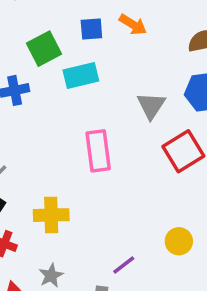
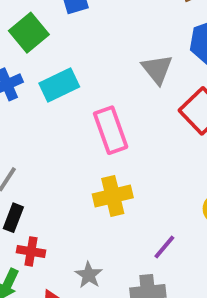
cyan rectangle: (81, 75) -> (59, 85), moved
yellow cross: (51, 215) -> (113, 196), moved

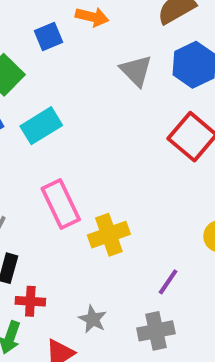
gray triangle: (157, 69) -> (136, 71), moved
pink rectangle: (111, 130) -> (61, 204), moved

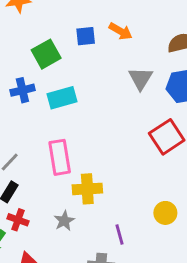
purple line: (168, 282) -> (119, 235), turned -66
gray star: (93, 319) -> (64, 221), moved

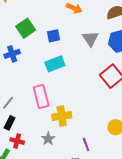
blue square: (86, 36) -> (54, 36), moved
cyan rectangle: (62, 98) -> (55, 64), moved

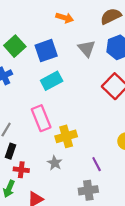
blue square: (54, 36) -> (46, 51), size x1.5

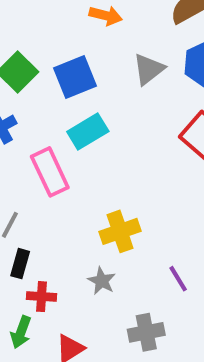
gray triangle: (87, 48) -> (149, 69), turned 36
pink rectangle: (41, 118) -> (50, 172), moved
gray cross: (88, 190) -> (146, 332), moved

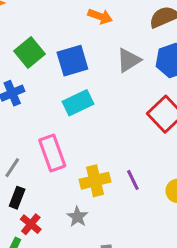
pink rectangle: (50, 172) -> (52, 153), moved
purple line: (178, 279) -> (133, 180), moved
red cross: (42, 297) -> (31, 224), turned 30

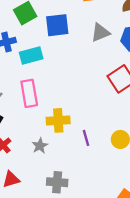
cyan rectangle: (78, 103) -> (31, 56), moved
purple line: (133, 180) -> (86, 138), moved

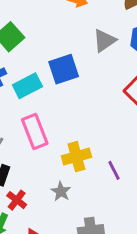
blue square: (57, 25) -> (64, 69), moved

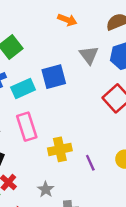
gray triangle: (104, 41) -> (89, 55), turned -36
gray star: (61, 191) -> (46, 189), moved

